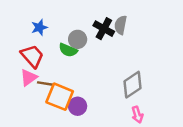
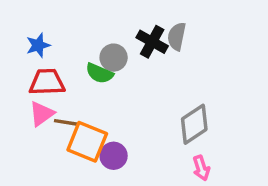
blue star: (39, 27) -> (38, 45), moved
red trapezoid: (32, 56) -> (47, 82), turned -50

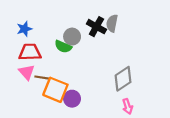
pink triangle: (42, 114) -> (27, 72), turned -35

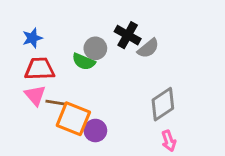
gray semicircle: (112, 23) -> (148, 48), moved, turned -140

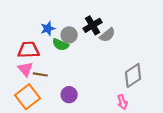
black cross: (128, 35) -> (93, 25), turned 30
blue star: (32, 38) -> (48, 29), moved
gray diamond: (163, 104) -> (133, 75), moved
orange square: (73, 119) -> (27, 97), moved, turned 30

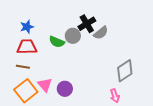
blue star: (48, 29) -> (27, 27), moved
gray circle: (69, 35) -> (73, 36), moved
pink triangle: (25, 69) -> (45, 85), moved
brown line: (40, 74) -> (23, 67), moved

